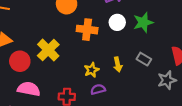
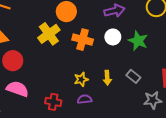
green star: (143, 22) -> (138, 41), turned 30
yellow cross: (48, 50) -> (49, 34), moved

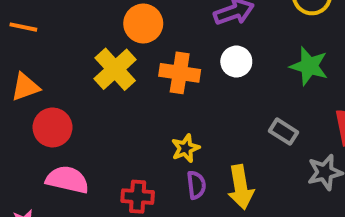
green star: (138, 41) -> (309, 66), moved
yellow arrow: (107, 78) -> (241, 187), moved, size x1.5
purple semicircle: (85, 99) -> (196, 185), turned 96

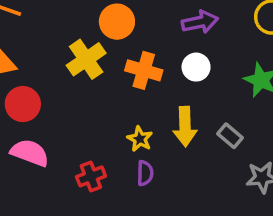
yellow star: (185, 148) -> (140, 139), turned -30
yellow arrow: (241, 187) -> (185, 126), moved
red cross: (138, 197) -> (91, 176), turned -32

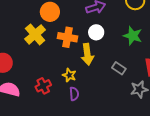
yellow arrow: (185, 126) -> (87, 54), moved
red cross: (91, 176) -> (43, 86), moved

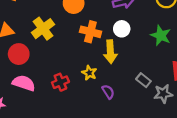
yellow cross: (35, 34) -> (43, 29), moved
gray rectangle: (119, 68) -> (143, 80), moved
purple semicircle: (74, 94) -> (108, 92), moved, turned -32

